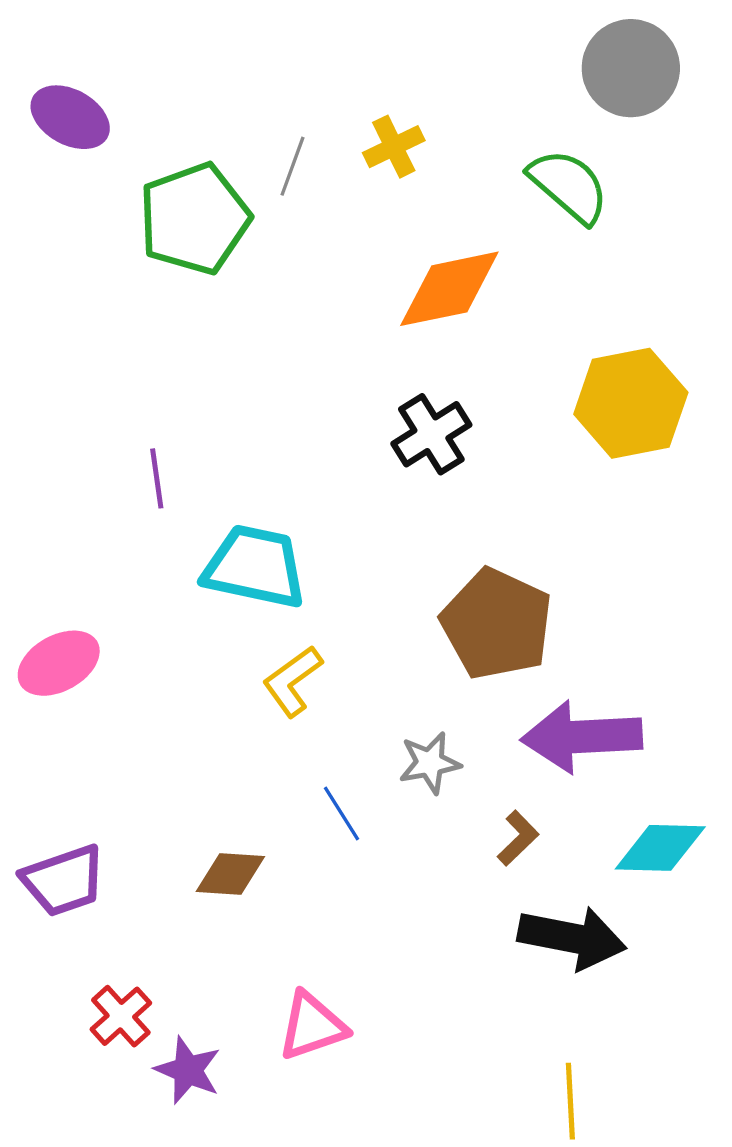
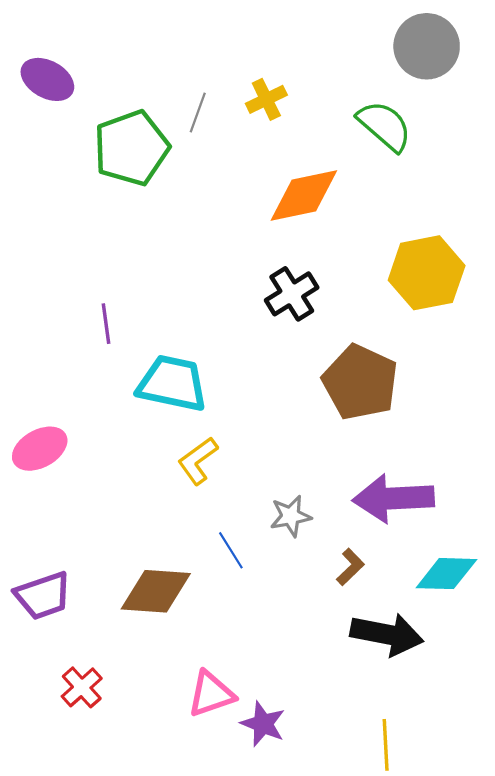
brown pentagon: (497, 624) -> (360, 382), moved
brown diamond: (230, 874) -> (156, 591), size x1.5
purple star: (188, 1070) -> (263, 724), moved

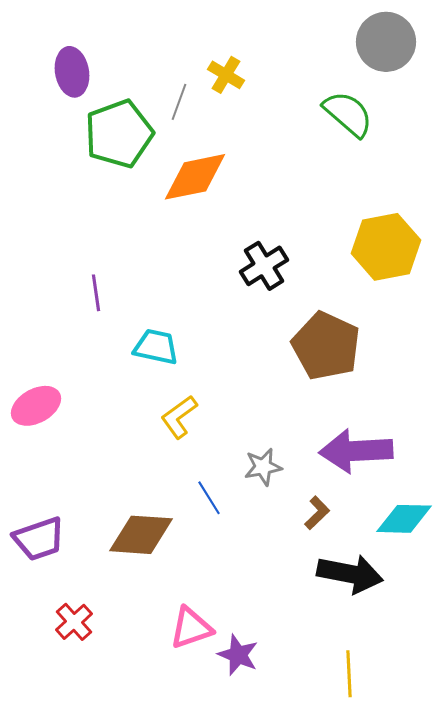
purple ellipse: (47, 79) -> (72, 72), moved, turned 51
yellow cross: (266, 99) -> (226, 75), moved, turned -33
orange diamond: (304, 195) -> (195, 177), moved
cyan trapezoid: (172, 383) -> (156, 347), size x0.7

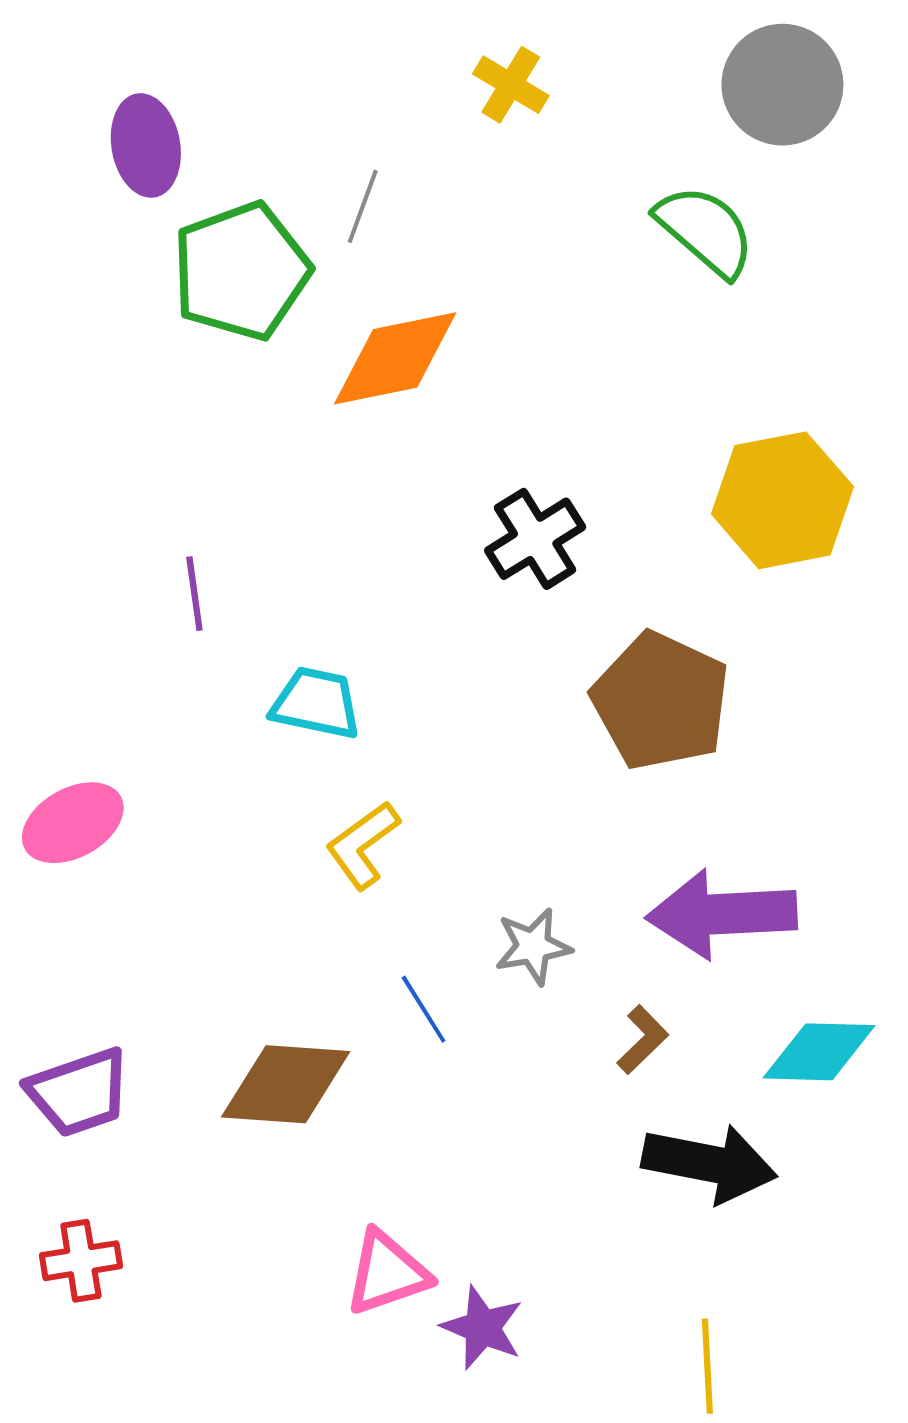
yellow cross: (226, 75) -> (511, 85), moved
red cross: (74, 622) -> (81, 1261), moved, turned 33

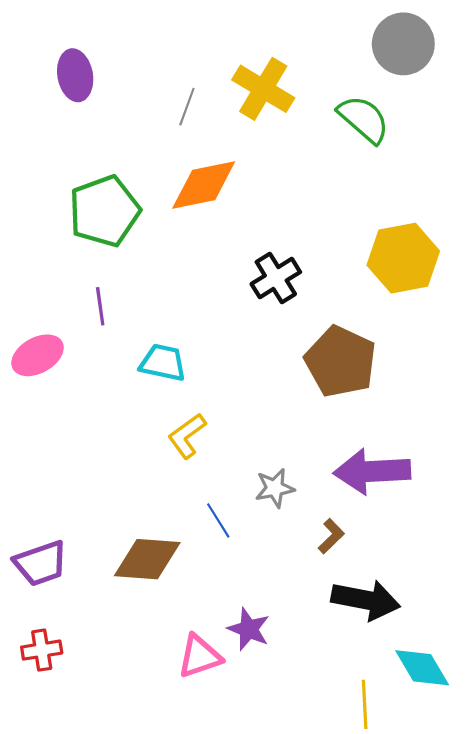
yellow cross: (511, 85) -> (263, 89), moved, size x1.6
green pentagon: (241, 271) -> (104, 211), moved
pink ellipse: (73, 823) -> (38, 355), moved
cyan diamond: (819, 1052) -> (422, 668), moved, turned 58
purple star: (482, 1328) -> (249, 629), moved

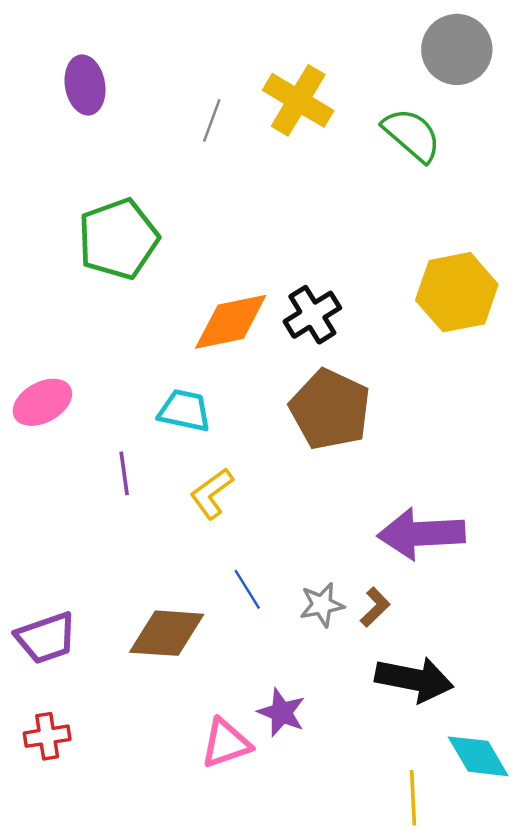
orange diamond: (204, 185) -> (231, 322), moved
purple line: (100, 306) -> (124, 473), moved
brown pentagon: (341, 362) -> (330, 409), moved
gray star: (275, 488) -> (322, 605), moved

